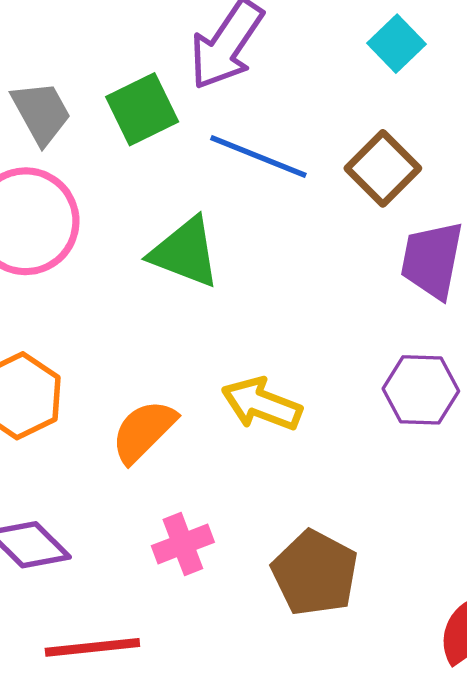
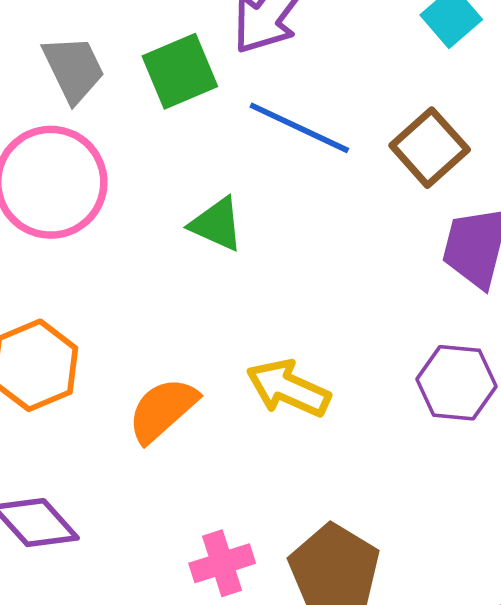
green triangle: (185, 252) -> (217, 224), size x0.7
pink cross: (183, 544) -> (222, 563), moved

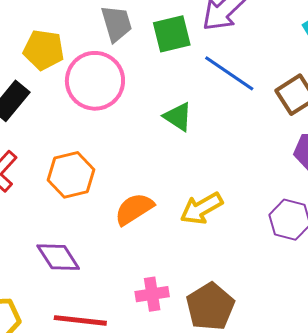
yellow arrow: (288, 388) -> (201, 208), turned -63

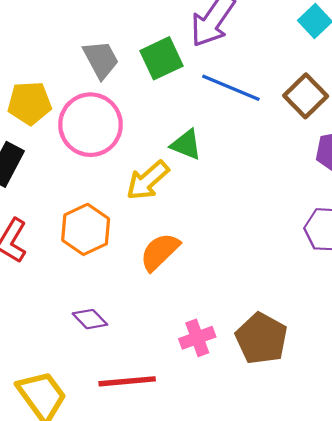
yellow arrow: (201, 208) -> (148, 180), moved
purple diamond: (58, 257) -> (90, 319), size x0.7

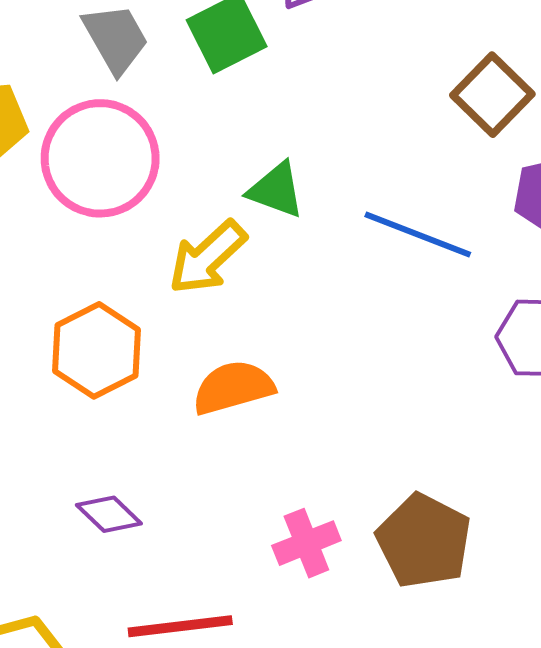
blue line: (231, 88) -> (418, 235), moved
orange semicircle: (160, 252) -> (233, 388), turned 30

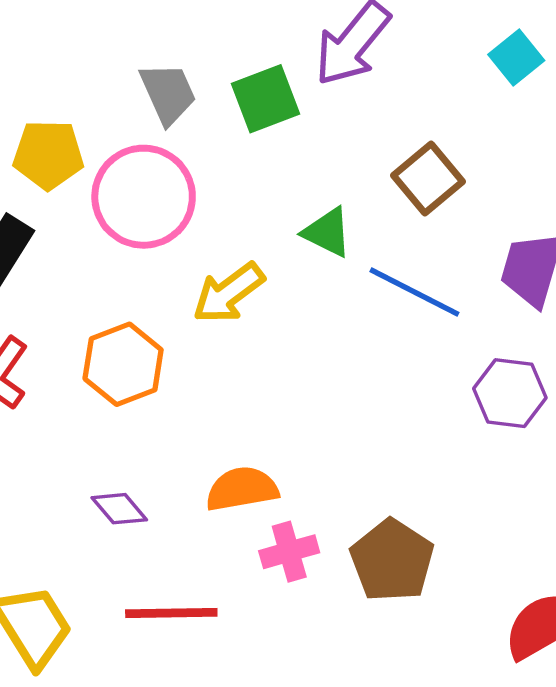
brown square: (492, 95) -> (428, 179), moved
green triangle: (276, 190) -> (327, 232), moved
orange semicircle: (233, 388) -> (242, 489), moved

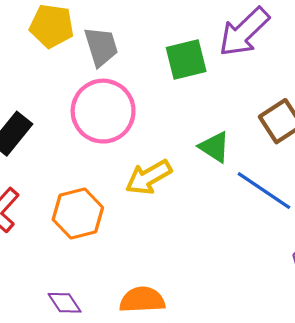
gray trapezoid: (168, 93) -> (101, 47), moved
yellow pentagon: (48, 155) -> (52, 26), moved

